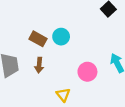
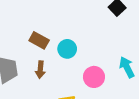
cyan circle: (61, 37) -> (67, 49), moved

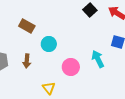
brown rectangle: (39, 40) -> (27, 26), moved

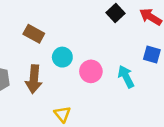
brown arrow: (27, 61) -> (34, 79), size x1.5
pink circle: (71, 67) -> (91, 71), moved

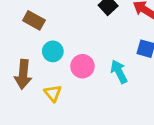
brown rectangle: (34, 34) -> (34, 20), moved
yellow triangle: (62, 114) -> (53, 93), moved

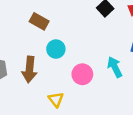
pink circle: (82, 66) -> (82, 74), moved
yellow triangle: (53, 93) -> (56, 99), moved

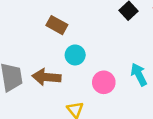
brown arrow: (29, 69) -> (47, 77), turned 90

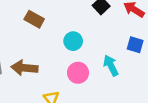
cyan circle: (75, 55) -> (73, 41), moved

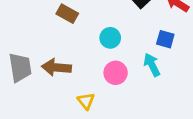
blue square: (135, 45) -> (165, 39), moved

